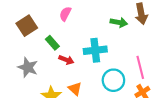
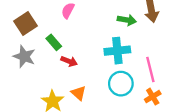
cyan cross: (95, 50) -> (117, 51), moved
gray star: (28, 67) -> (24, 57), moved

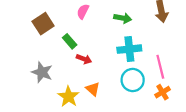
green arrow: (127, 20) -> (123, 18), moved
gray star: (24, 57) -> (42, 72), moved

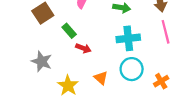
pink line: (160, 67) -> (166, 32), moved
orange triangle: (93, 89) -> (101, 78), moved

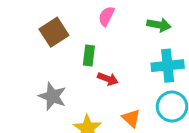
green rectangle: (69, 31) -> (89, 55), turned 48

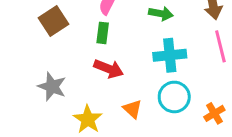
green rectangle: (89, 55) -> (103, 33), moved
red arrow: (108, 79) -> (109, 69), size x1.4

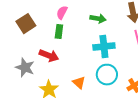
red arrow: (109, 69) -> (49, 56), moved

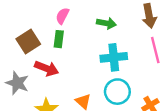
brown square: (26, 24) -> (28, 42), moved

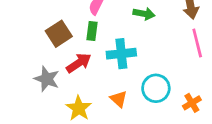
cyan cross: (114, 57) -> (121, 54), moved
red arrow: (47, 68) -> (79, 63), turned -55

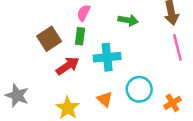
gray star: (47, 79) -> (17, 95), moved

